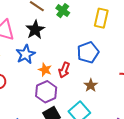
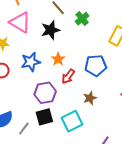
blue star: (26, 54) -> (31, 62), moved
orange star: (45, 70) -> (58, 59), moved

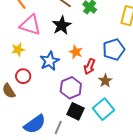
brown star: (90, 98) -> (105, 81), moved
black square: (44, 117) -> (76, 111), turned -36

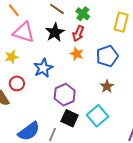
orange star: (76, 52) -> (77, 54), moved
red arrow: (89, 66) -> (78, 34), moved
brown star: (105, 81) -> (107, 86), moved

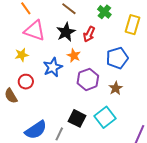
green cross: (83, 14) -> (104, 12), moved
orange star: (77, 54) -> (74, 56), moved
purple hexagon: (65, 95) -> (88, 79), moved

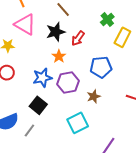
green cross: (104, 12) -> (107, 19), moved
blue star: (53, 67) -> (42, 78), moved
black square: (77, 118) -> (38, 105), moved

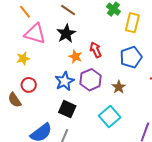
red arrow: (78, 38) -> (96, 50), moved, turned 133
blue pentagon: (101, 67) -> (131, 57), moved

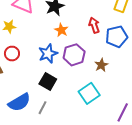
red arrow: (96, 50) -> (94, 25), moved

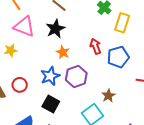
red circle: (12, 54) -> (20, 85), moved
brown star: (101, 65) -> (108, 96), moved

